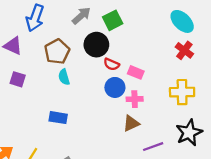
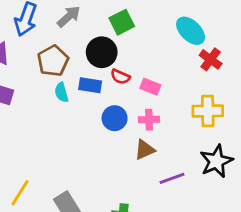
gray arrow: (81, 16) -> (69, 16), moved
cyan ellipse: (182, 21) -> (191, 31), moved
blue circle: (115, 87) -> (115, 118), moved
blue rectangle: (58, 118) -> (90, 85), moved

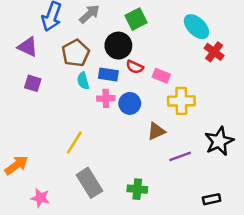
yellow cross: (208, 111) -> (181, 101), moved
pink cross: (149, 120) -> (106, 98), moved
yellow line: (20, 193) -> (74, 142), moved

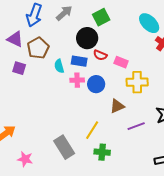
brown pentagon: (76, 53) -> (38, 48), moved
yellow line: (74, 142) -> (92, 130), moved

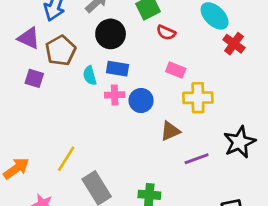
black circle: (87, 38) -> (111, 34), moved
red semicircle: (100, 55) -> (166, 33), moved
yellow line: (92, 130) -> (66, 159), moved

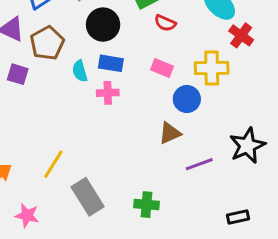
pink rectangle: (176, 70) -> (162, 68), moved
yellow cross: (198, 98) -> (212, 68), moved
blue circle: (141, 101) -> (187, 99), moved

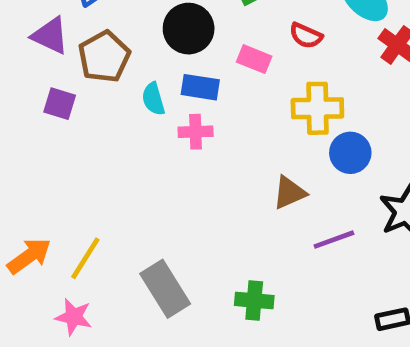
red semicircle: (165, 23) -> (306, 36), moved
pink rectangle: (162, 68) -> (254, 59), moved
yellow cross: (212, 68) -> (317, 108), moved
blue circle: (187, 99) -> (350, 153), moved
yellow line: (53, 164) -> (85, 258), moved

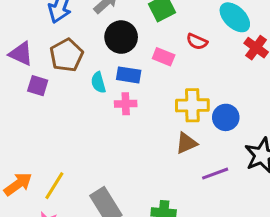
purple triangle: (50, 36) -> (21, 54), moved
yellow cross: (317, 108) -> (192, 105), moved

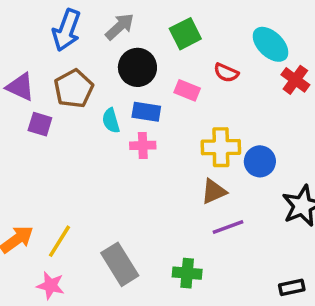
purple line: (215, 174) -> (228, 227), moved

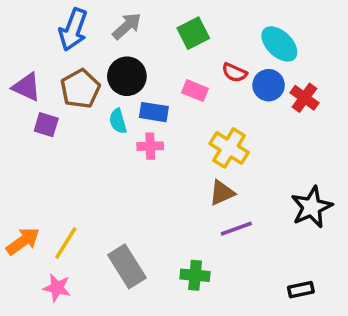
black circle: (137, 67) -> (127, 76), moved
red cross: (295, 80) -> (304, 98), moved
yellow cross: (221, 147) -> (229, 148), turned 33
blue circle: (260, 161) -> (269, 85), moved

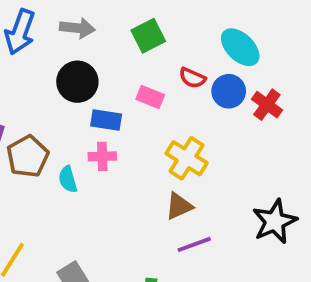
gray arrow: (127, 26) -> (77, 28), turned 48
brown pentagon: (80, 89) -> (28, 156), moved
cyan semicircle: (118, 121) -> (68, 179), moved

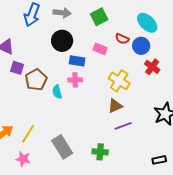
red cross: (267, 105) -> (152, 67), moved

